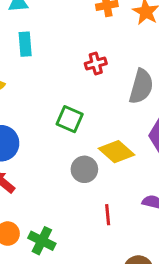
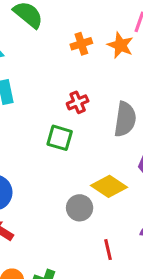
green square: (70, 119) -> (60, 138), moved

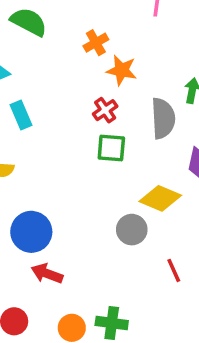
orange star: (120, 45) -> (122, 70), moved
green square: (60, 138) -> (111, 148), moved

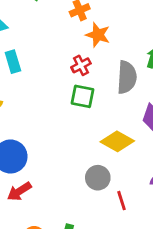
gray circle: (132, 230) -> (98, 178), moved
red arrow: (47, 273) -> (19, 191), turned -60

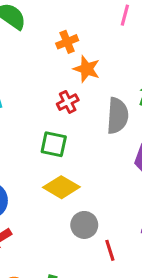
green square: (82, 96) -> (54, 144), moved
yellow diamond: (117, 141) -> (61, 187), moved

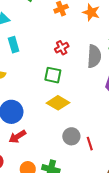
orange star: (87, 69) -> (91, 12), moved
gray circle: (84, 225) -> (71, 136), moved

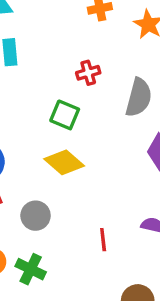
gray circle: (71, 136) -> (36, 216), moved

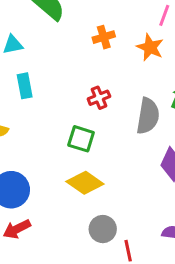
gray circle: (36, 216) -> (103, 229), moved

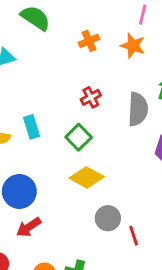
cyan rectangle: (25, 86) -> (32, 127), moved
green square: (81, 139) -> (79, 137), turned 35

